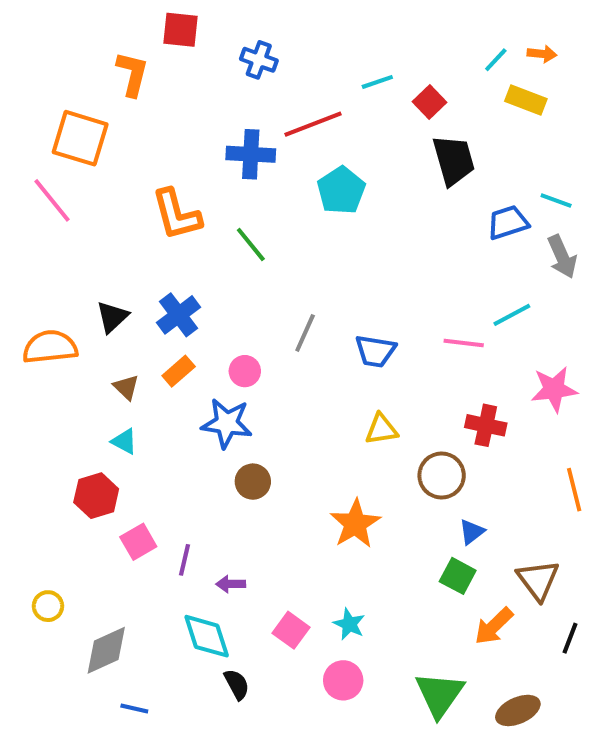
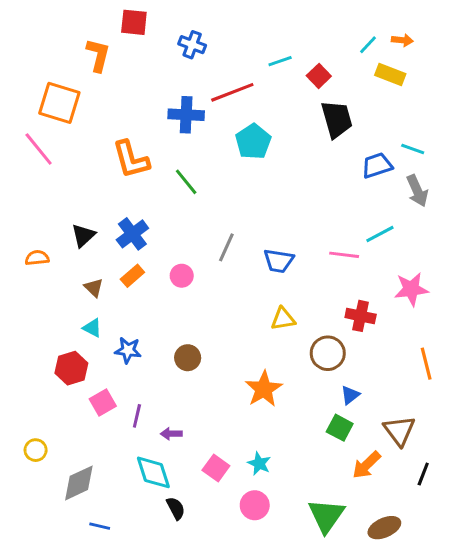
orange semicircle: (50, 347) -> (37, 258), size x0.6
blue star: (227, 423) -> (128, 350), moved, size x0.7

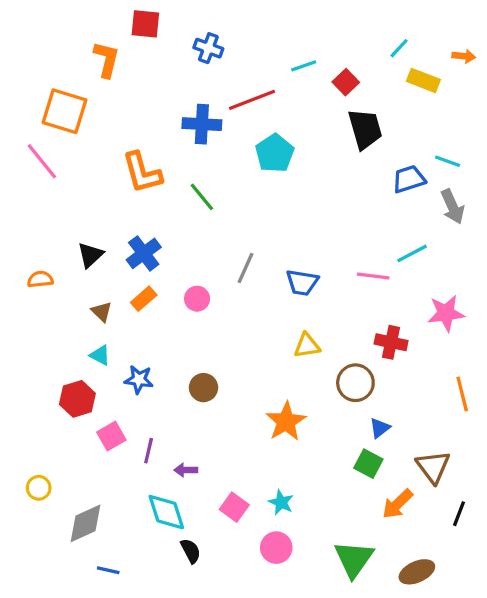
orange arrow: (402, 40) -> (464, 56), moved

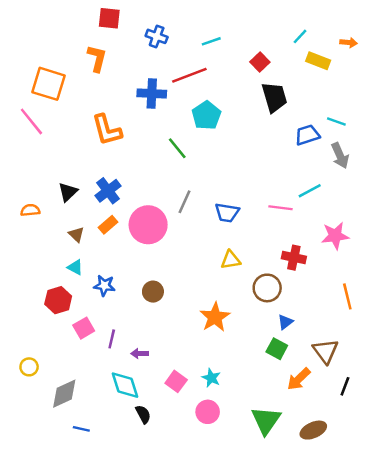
orange L-shape: (107, 59) -> (97, 58), moved
cyan line: (304, 66) -> (211, 41), moved
green line: (202, 197) -> (177, 148), moved
pink circle: (197, 299) -> (148, 225), size x2.0

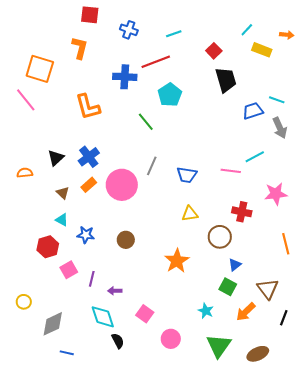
cyan star: (211, 378) -> (206, 311), moved

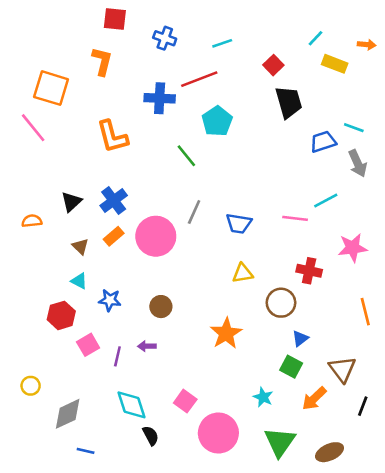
purple arrow: (115, 291) -> (147, 346), moved
pink circle: (171, 339) -> (218, 433), size x1.6

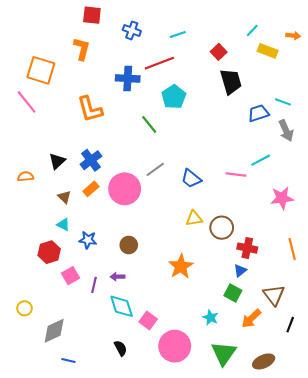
gray line: (194, 212) -> (155, 169), turned 30
blue trapezoid: (239, 223) -> (191, 179), turned 30
red cross: (309, 271) -> (247, 248), moved
brown circle: (281, 303) -> (222, 228), moved
cyan diamond: (132, 405) -> (122, 306), moved

